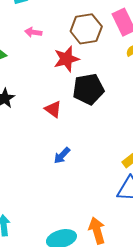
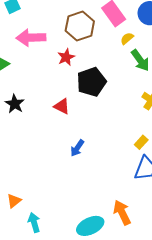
pink arrow: (33, 32) -> (31, 38), size x1.8
red star: (66, 59) -> (66, 57), size x0.7

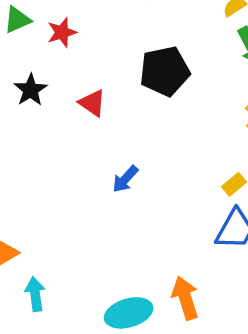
red star: (66, 57) -> (62, 32), moved
red triangle: (62, 106) -> (92, 103), moved

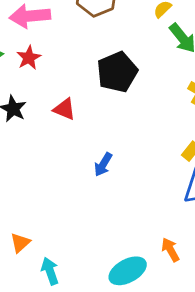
orange arrow: (185, 298) -> (170, 250), size x0.7

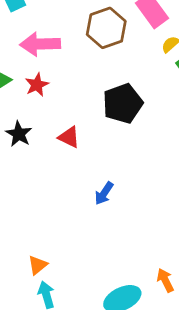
orange triangle: (20, 243) -> (38, 265), moved

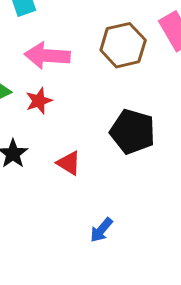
black pentagon: (123, 103) -> (133, 132), turned 30

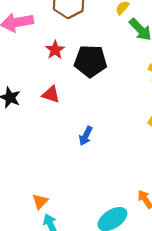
red star: (39, 101) -> (55, 50), moved

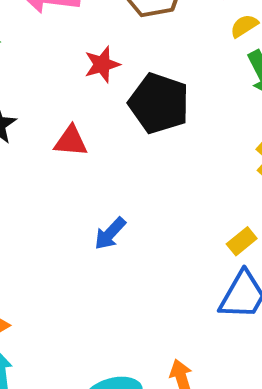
red triangle: (51, 94) -> (71, 141), turned -30

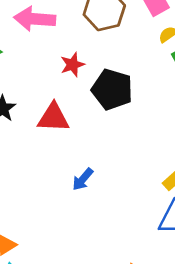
red triangle: (71, 141) -> (53, 118), size x1.4

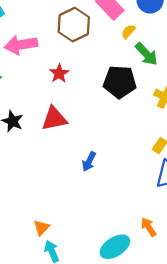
black pentagon: (112, 89) -> (120, 82), moved

